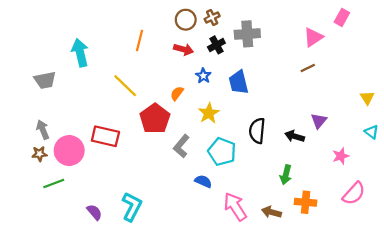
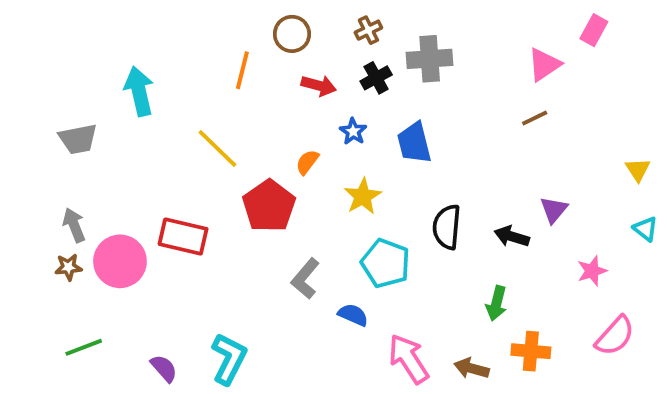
brown circle: (186, 20) -> (292, 34), moved
gray L-shape: (181, 146) -> (305, 279), moved
green line: (54, 184) -> (84, 347), moved

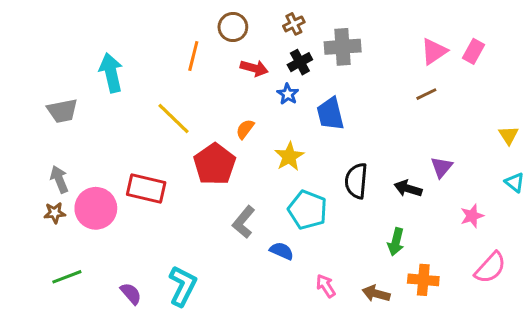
pink rectangle: (594, 30) -> (474, 51), moved
blue star: (353, 131) -> (288, 94), moved
pink arrow: (409, 359) -> (326, 286), size x0.6

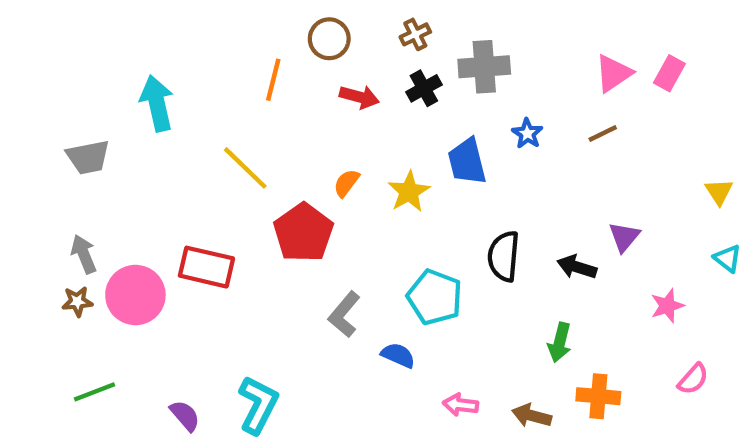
blue star: (288, 94) -> (527, 134), moved
yellow star: (289, 156) -> (409, 192), moved
pink semicircle: (490, 268) -> (693, 379), size x0.7
pink arrow: (326, 286) -> (461, 405), turned -50

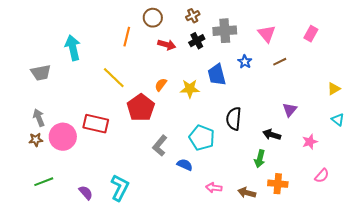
pink triangle: (613, 73) -> (267, 34), moved, turned -36
yellow star: (409, 192) -> (190, 89), turned 30
yellow triangle: (719, 192) -> (334, 89), turned 32
black arrow: (577, 267) -> (272, 135), moved

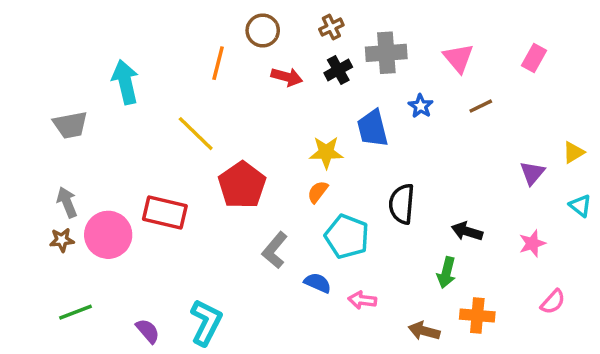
orange semicircle: (161, 85) -> (318, 192), moved
purple triangle: (290, 110) -> (532, 173), moved
pink arrow: (214, 188) -> (362, 300), moved

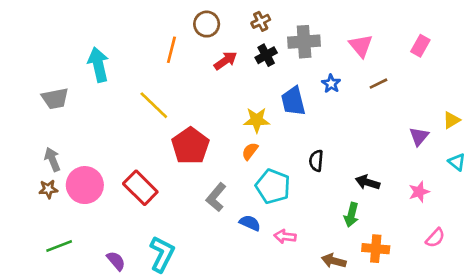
red arrow: (287, 77) -> (226, 61), turned -50
black semicircle: (402, 204) -> (316, 161), size x0.7
red rectangle: (165, 212) -> (140, 188), moved, turned 32

